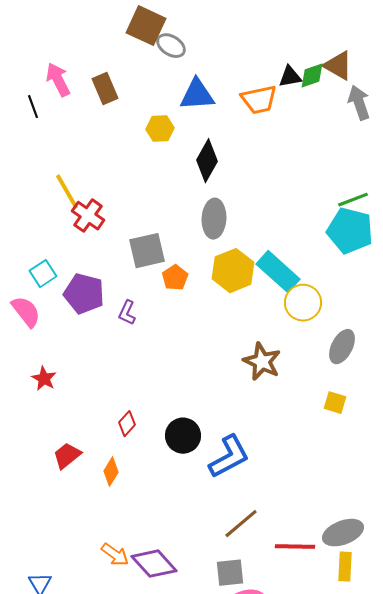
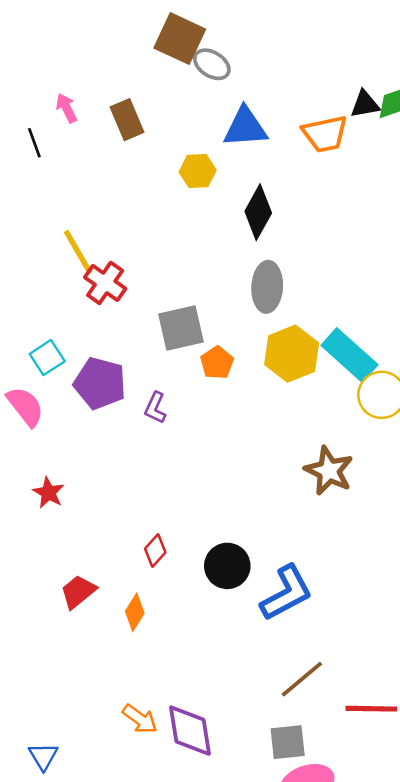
pink arrow: (58, 80) -> (67, 108), size x0.7
purple diamond: (154, 564) -> (190, 731), turned 33

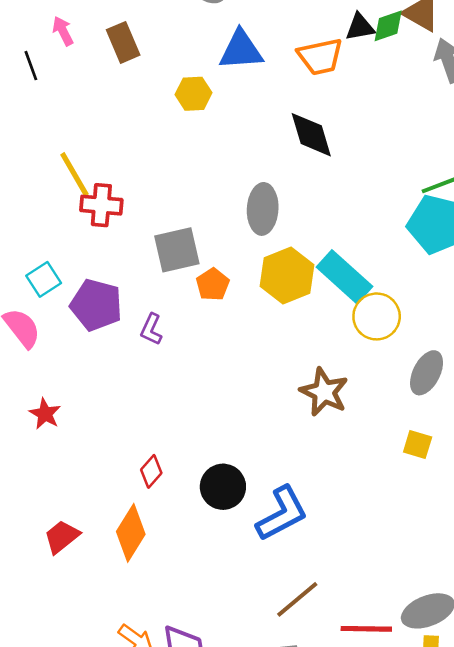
black diamond: (258, 212) -> (311, 135), moved, turned -46
red cross: (105, 283) -> (101, 205), turned -30
red trapezoid: (78, 592) -> (62, 537), moved
orange diamond: (135, 612) -> (131, 533), size x1.5

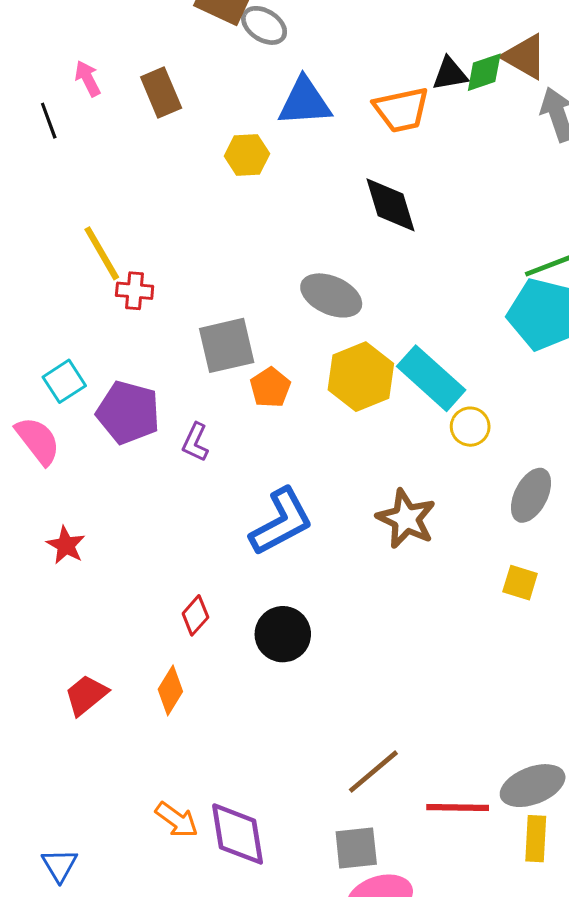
red cross: (101, 205) -> (135, 291), size x0.7
gray ellipse: (263, 209) -> (331, 295), turned -69
yellow circle: (377, 316) -> (470, 427), size x0.7
blue L-shape: (282, 514) -> (281, 522), moved
orange diamond: (131, 533) -> (170, 690), size x0.7

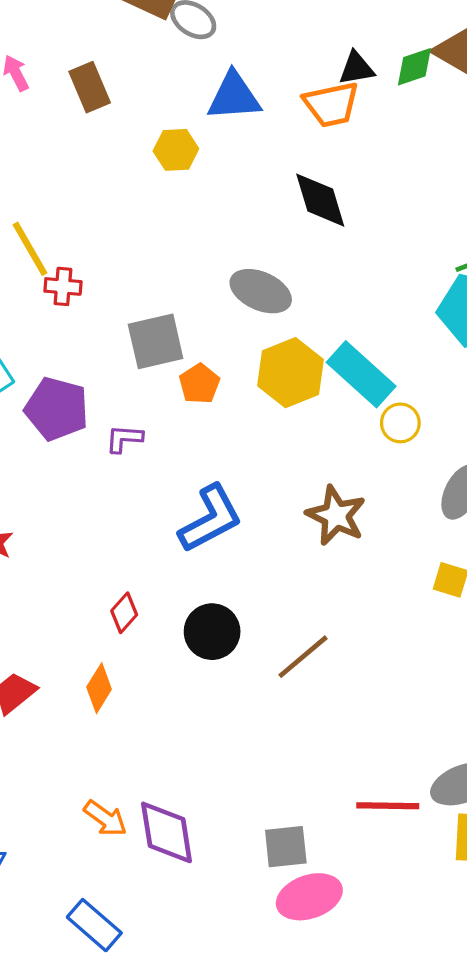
black triangle: (450, 74) -> (356, 68), moved
purple L-shape: (195, 442) -> (124, 439), turned 69
brown line: (373, 772) -> (303, 657), moved

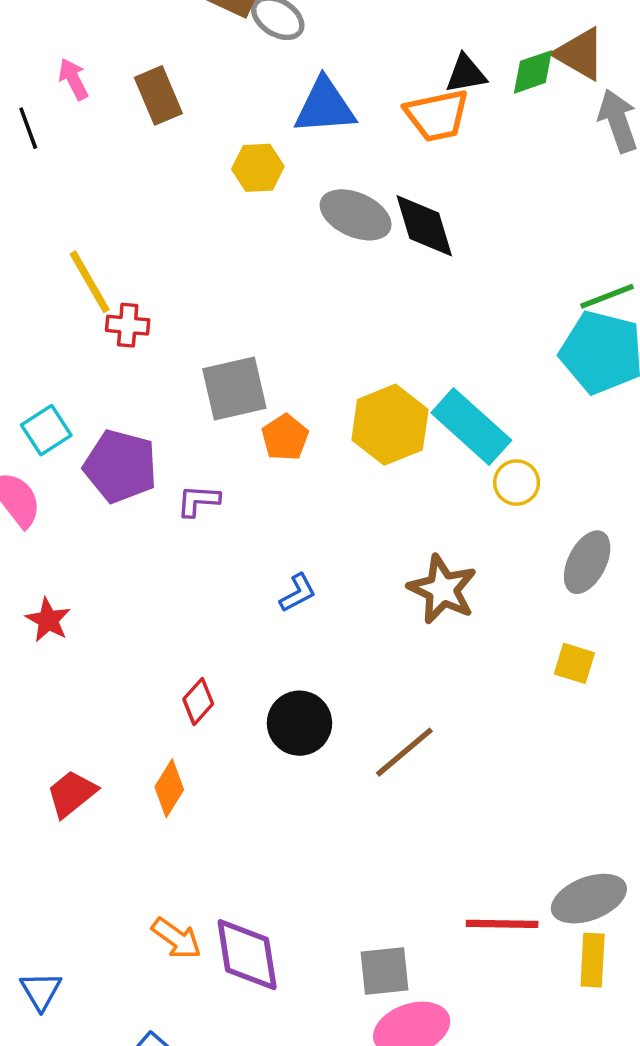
gray ellipse: (261, 291) -> (356, 215), moved
blue L-shape: (210, 519) -> (298, 593), size x0.5

